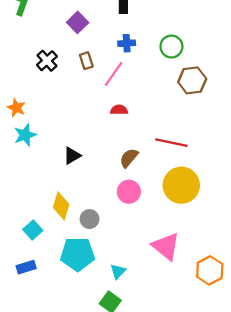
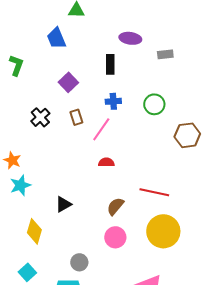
brown hexagon: (192, 80) -> (187, 135), moved
yellow diamond: (61, 206) -> (34, 231), moved

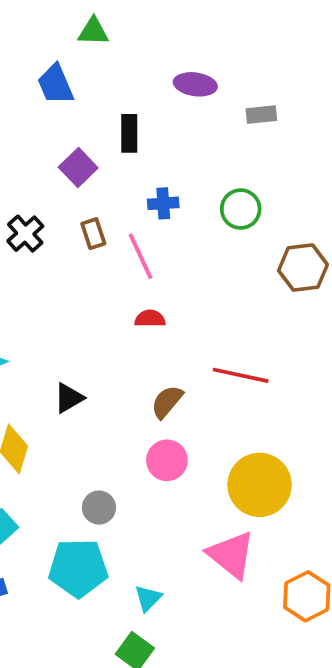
black rectangle: (110, 64) -> (129, 133), moved
pink line: (101, 129) -> (141, 256), turned -60
yellow circle: (163, 231) -> (260, 485), moved

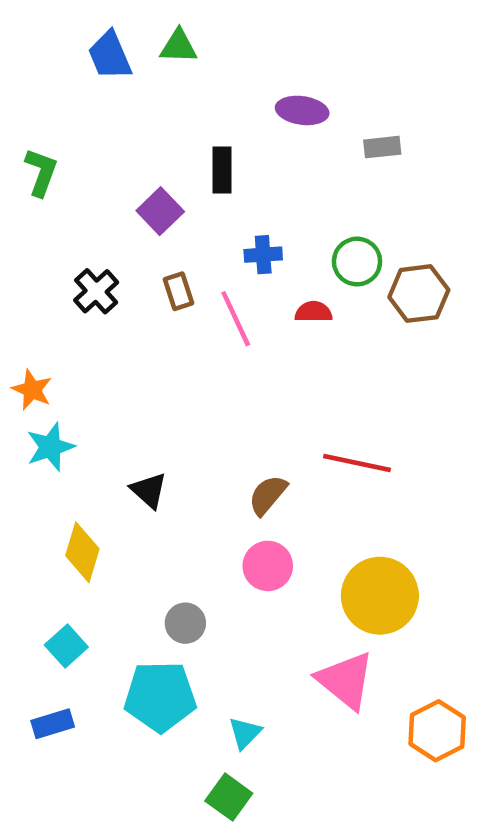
blue trapezoid: (56, 84) -> (110, 56), moved
brown hexagon: (303, 268) -> (419, 294), moved
red semicircle: (150, 319) -> (314, 312), moved
black triangle: (69, 398) -> (149, 490), turned -48

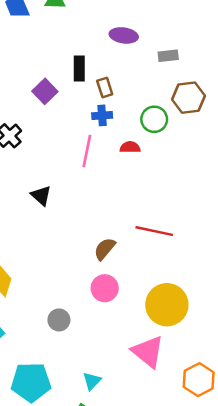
brown rectangle: (178, 291) -> (105, 88), moved
brown hexagon: (419, 294) -> (188, 98), moved
pink line: (236, 319) -> (87, 151), turned 36
black triangle: (149, 490) -> (41, 195), moved
cyan pentagon: (160, 696) -> (31, 382), moved

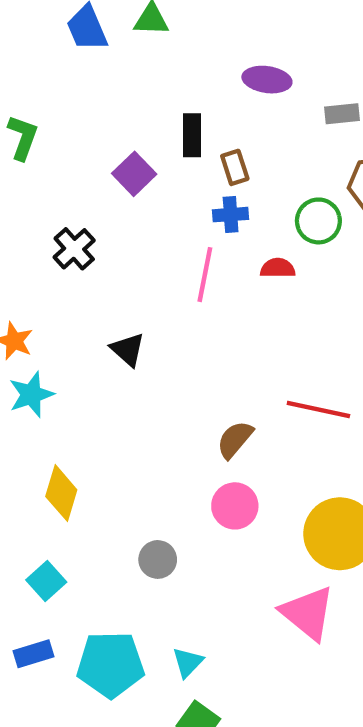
cyan triangle: (92, 381) -> (188, 662), moved

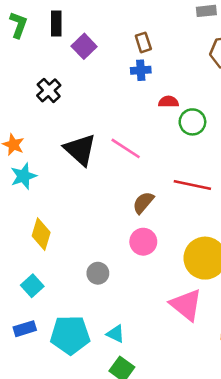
black rectangle: (192, 135) -> (56, 24), moved
green circle: (318, 221) -> (192, 122), moved
pink line: (205, 275) -> (126, 148), moved, turned -68
black triangle: (128, 350) -> (80, 150), size x1.6
cyan triangle: (188, 662) -> (116, 334), turned -48

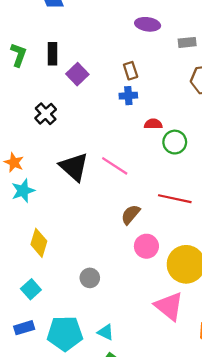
pink circle: (143, 242) -> (146, 246), moved

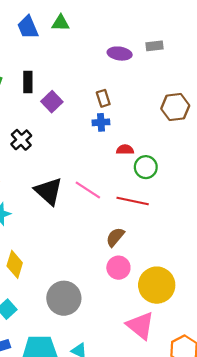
gray rectangle: (187, 42) -> (155, 46), moved
red line: (175, 199) -> (133, 201), moved
brown semicircle: (131, 215) -> (115, 237), moved
gray circle: (90, 278) -> (64, 298), size x1.8

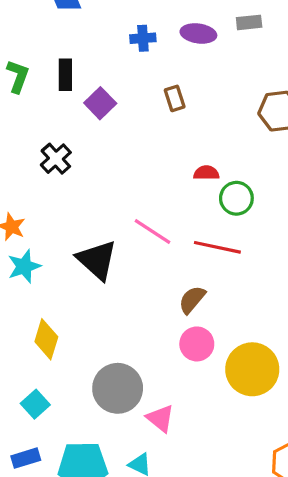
blue cross: (101, 122) -> (143, 38), moved
black triangle: (49, 191) -> (97, 260), moved
pink triangle: (140, 326) -> (160, 418), moved, size x0.7

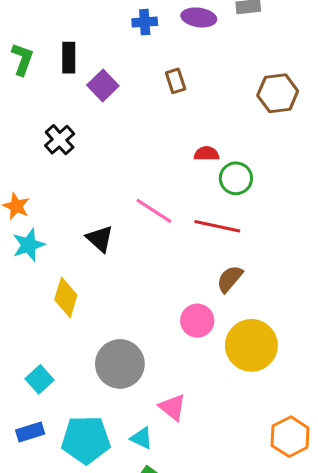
black triangle: (97, 260) -> (100, 239), size x0.7
brown semicircle: (192, 300) -> (230, 279), moved
yellow diamond: (46, 339) -> (66, 297), moved
pink triangle: (160, 418) -> (172, 407), moved

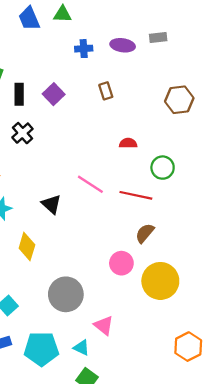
black rectangle: (69, 58) -> (19, 94), moved
green circle: (236, 178) -> (163, 168), moved

